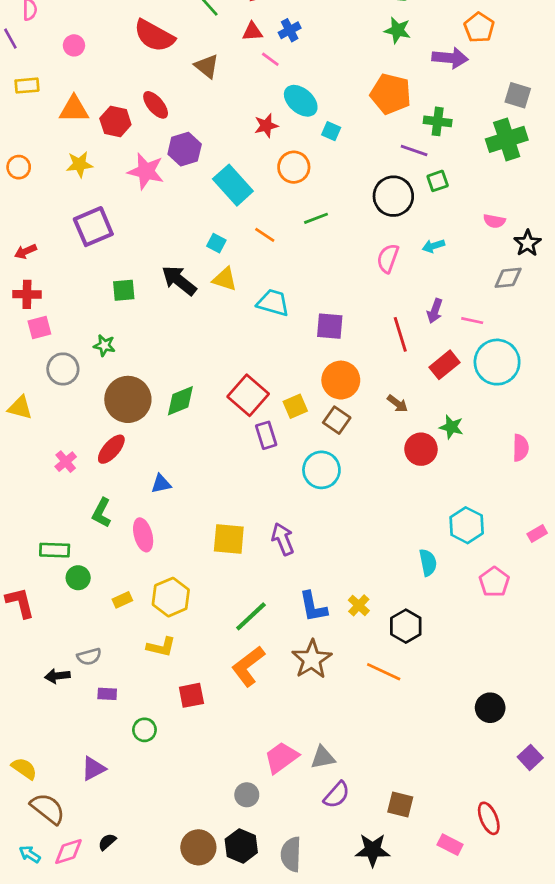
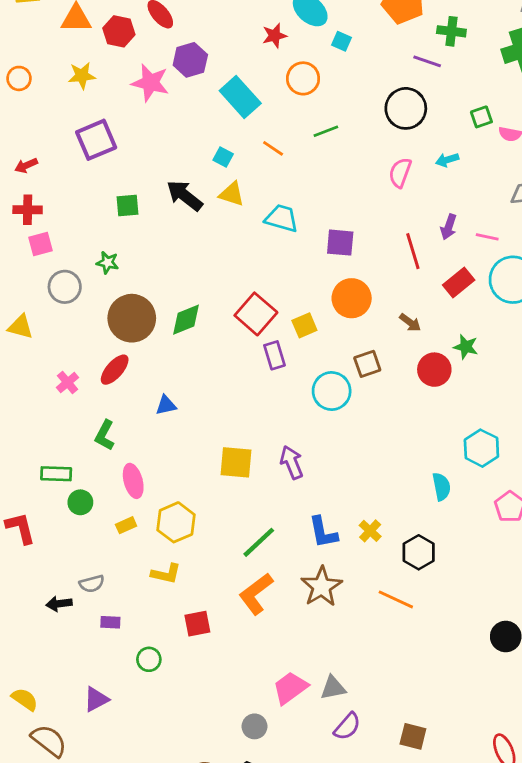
green square: (438, 181) -> (481, 117), moved
brown square: (337, 420) -> (367, 364), moved, turned 36
pink ellipse: (143, 535) -> (133, 481), moved

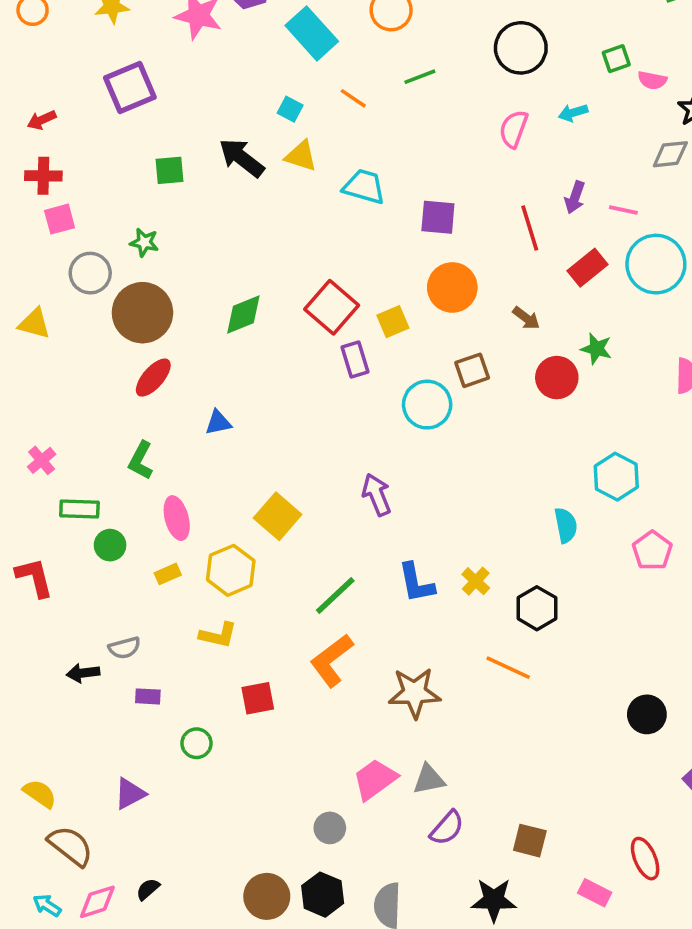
brown circle: (132, 318) -> (142, 313), moved
pink cross: (68, 382) -> (42, 460), moved
yellow square: (236, 462) -> (278, 516), moved, turned 36
brown star: (322, 587) -> (414, 693), moved, turned 30

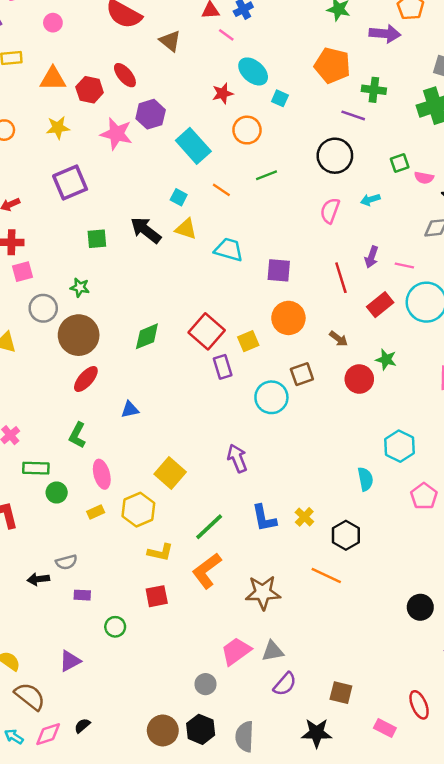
yellow L-shape: (218, 635) -> (160, 552), moved

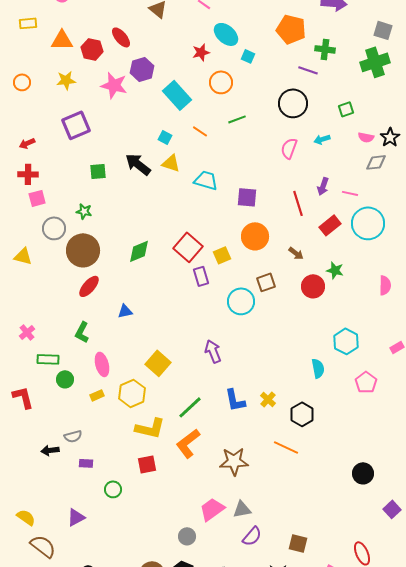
pink semicircle: (424, 178) -> (366, 137), moved
yellow L-shape: (160, 552) -> (150, 428), size x1.4

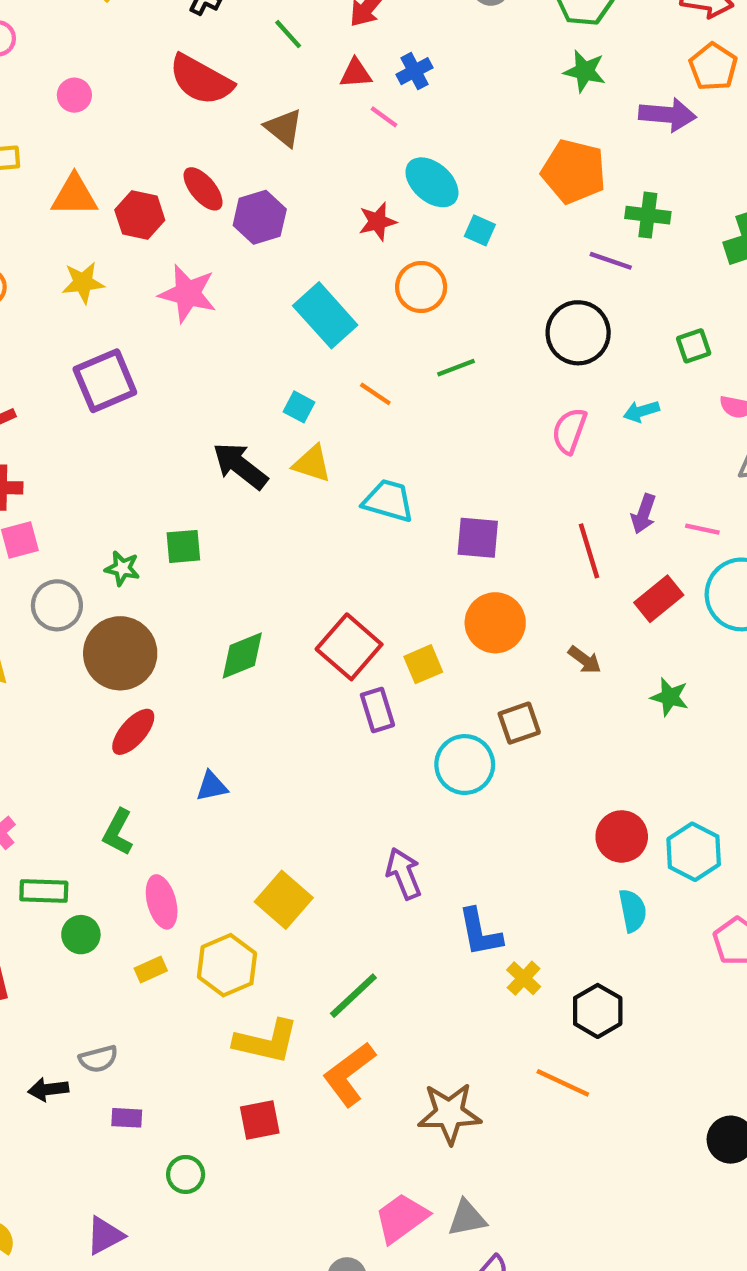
purple hexagon: (142, 69) -> (260, 217), moved
green square: (98, 171) -> (183, 546), moved
red circle: (313, 286) -> (622, 836), moved
blue L-shape: (235, 400) -> (480, 932), moved

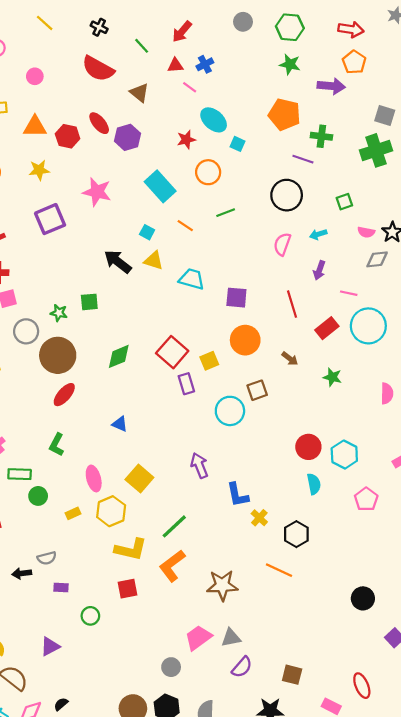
pink star: (188, 294) -> (97, 192), moved
purple arrow: (643, 514) -> (319, 270), moved
blue triangle: (212, 786) -> (120, 424), moved, turned 35
pink ellipse: (162, 902) -> (94, 479), moved

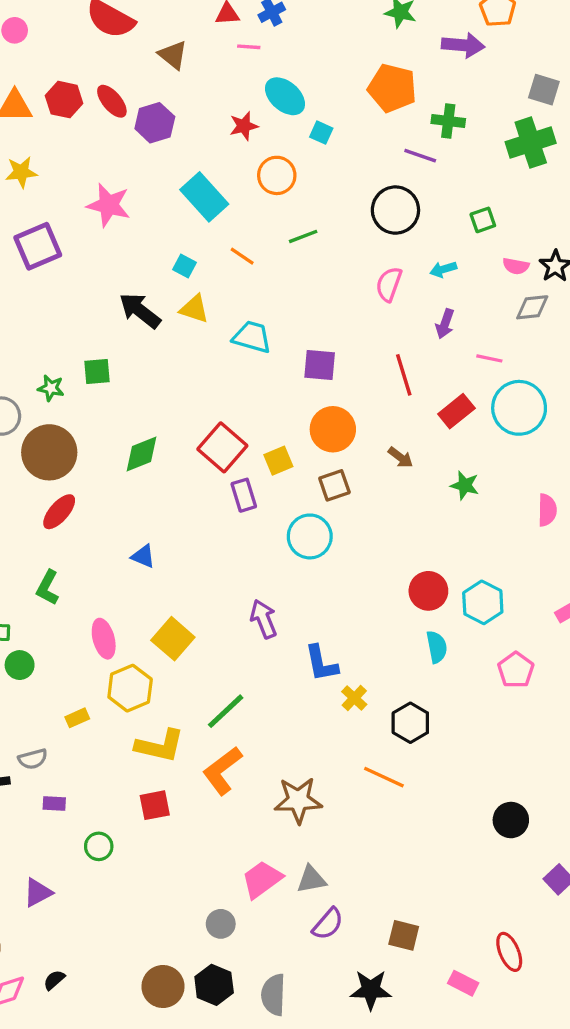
pink line: (190, 87) -> (249, 47), turned -32
red hexagon: (68, 136) -> (64, 100), moved
brown square: (257, 390) -> (334, 485), moved
yellow rectangle: (73, 513) -> (77, 718), moved

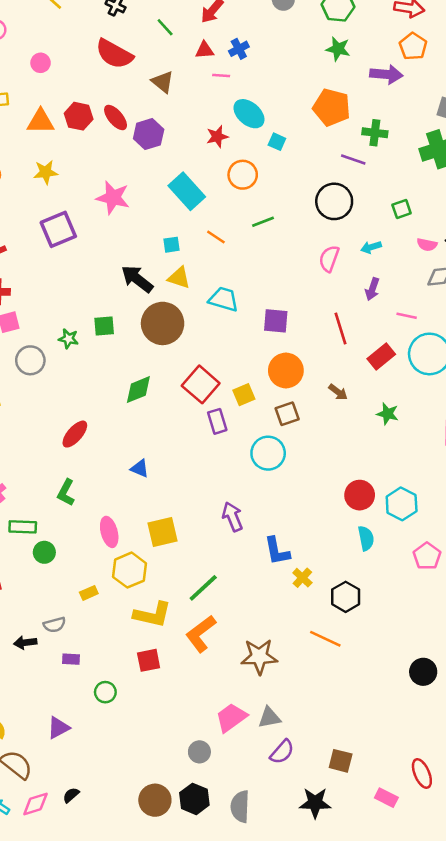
cyan square: (184, 266) -> (171, 245), turned -36
brown circle: (49, 452) -> (163, 323), moved
yellow square: (173, 639) -> (163, 532), turned 36

